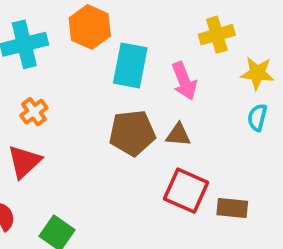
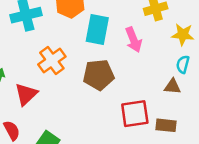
orange cross: (34, 112) -> (52, 60), moved, size x1.5
brown triangle: (178, 135) -> (172, 86), moved
red square: (186, 191) -> (135, 114), turned -32

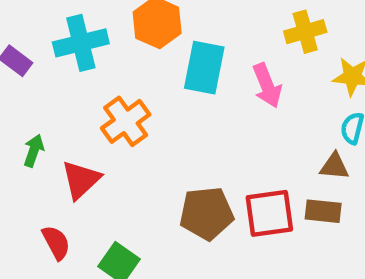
brown pentagon: (99, 75) -> (206, 213), moved
brown rectangle: (166, 125) -> (323, 211), moved

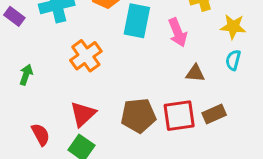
brown triangle: (334, 166) -> (195, 73), moved
red triangle: (81, 180) -> (83, 114), moved
brown rectangle: (323, 211) -> (214, 114), turned -30

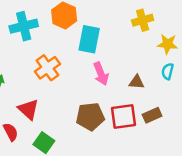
pink arrow: (178, 32) -> (101, 74), moved
red triangle: (83, 114) -> (28, 109), moved, turned -35

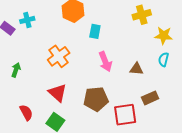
cyan cross: (24, 26) -> (27, 20), moved, size x0.6
cyan rectangle: (89, 39) -> (95, 31), size x0.6
red triangle: (28, 109) -> (57, 93), moved
red square: (124, 116) -> (125, 115), moved

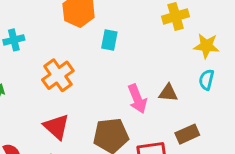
cyan cross: (27, 20) -> (14, 40), moved
pink arrow: (105, 62) -> (137, 99), moved

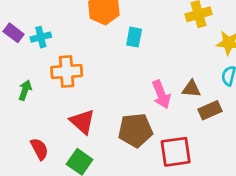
orange cross: (58, 75) -> (67, 72), moved, turned 32
brown rectangle: (187, 134) -> (210, 110), moved

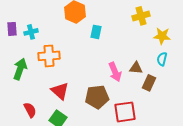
purple rectangle: (14, 33) -> (12, 29), turned 48
green arrow: (25, 90) -> (20, 69), size x1.5
brown rectangle: (210, 110) -> (149, 83), turned -42

